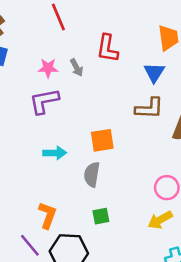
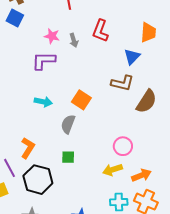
orange square: (102, 140) -> (81, 100), turned 30

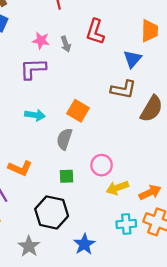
pink circle: (123, 146) -> (102, 165), moved
orange L-shape: (28, 148) -> (20, 168), turned 85
black hexagon: (38, 180) -> (52, 212), moved

